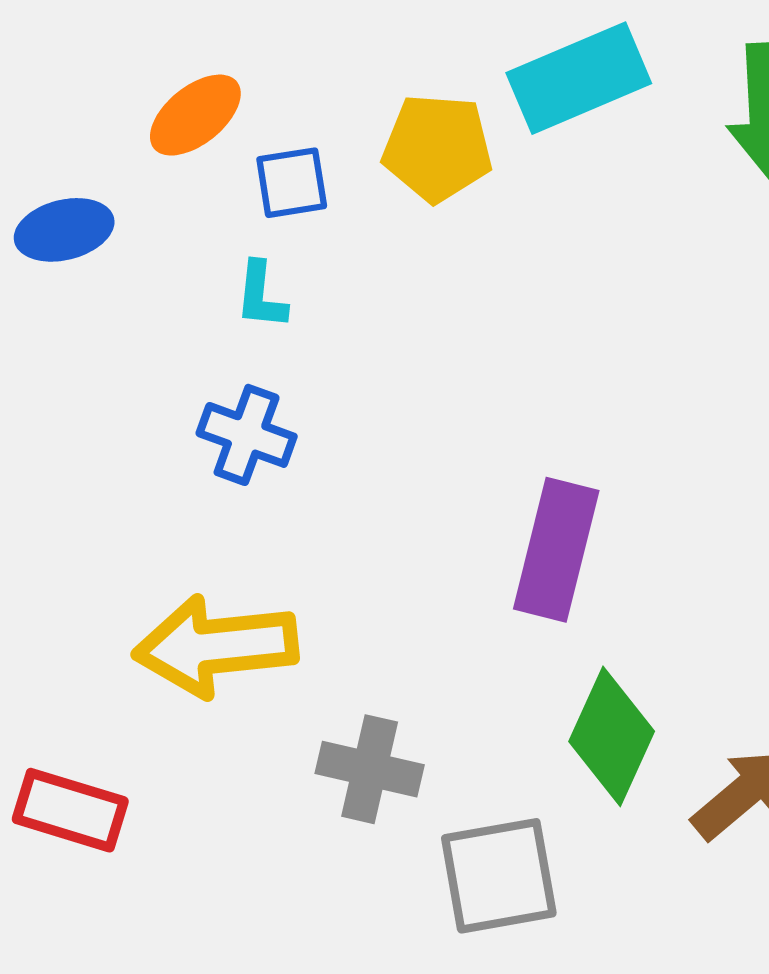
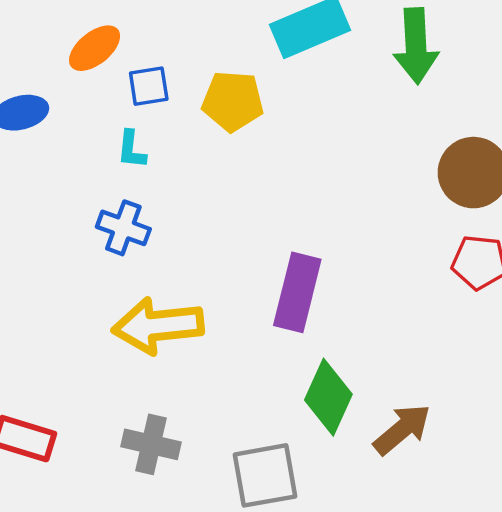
yellow pentagon: (437, 148) -> (233, 101), moved
yellow arrow: (216, 646) -> (158, 326), moved
gray cross: (370, 769) -> (151, 444), moved

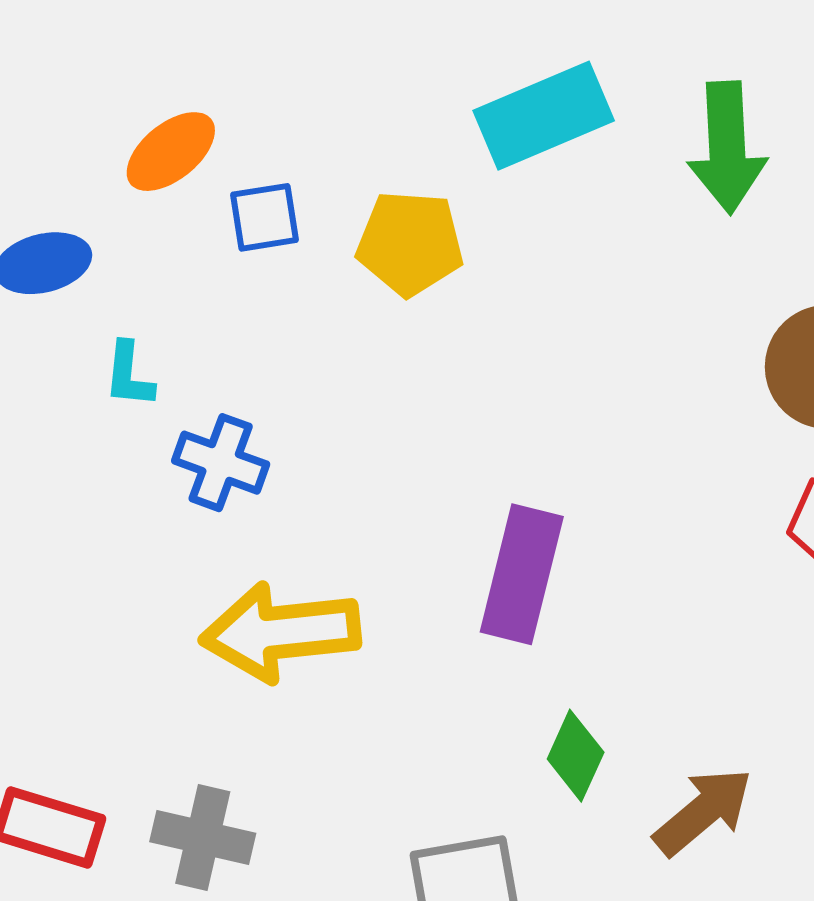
cyan L-shape: (131, 150) -> (129, 375), moved
green diamond: (328, 397) -> (576, 756), size x0.7
gray cross: (151, 444) -> (203, 837), moved

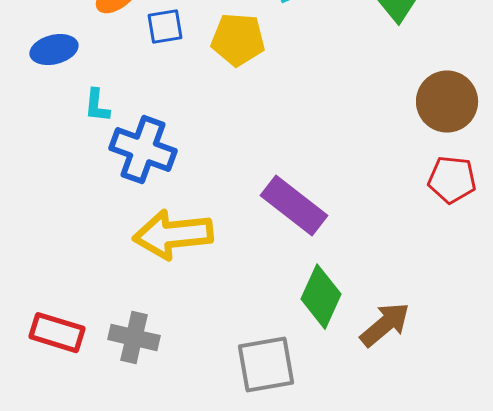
blue cross: (221, 463) -> (143, 150), size x1.4
purple rectangle: (522, 574) -> (294, 206), turned -66
green diamond: (576, 756) -> (321, 297), size x1.4

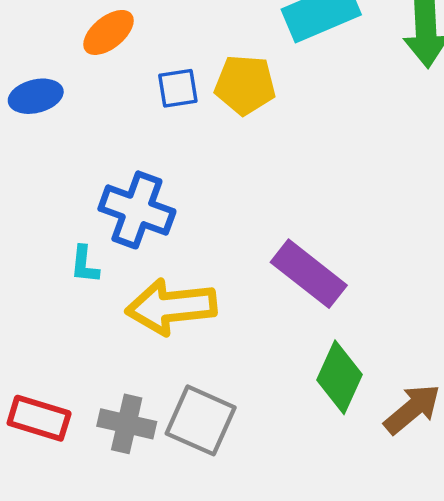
blue square: (165, 27) -> (178, 88), moved
cyan L-shape: (97, 106) -> (85, 265), moved
gray square: (266, 365) -> (201, 420), moved, turned 34

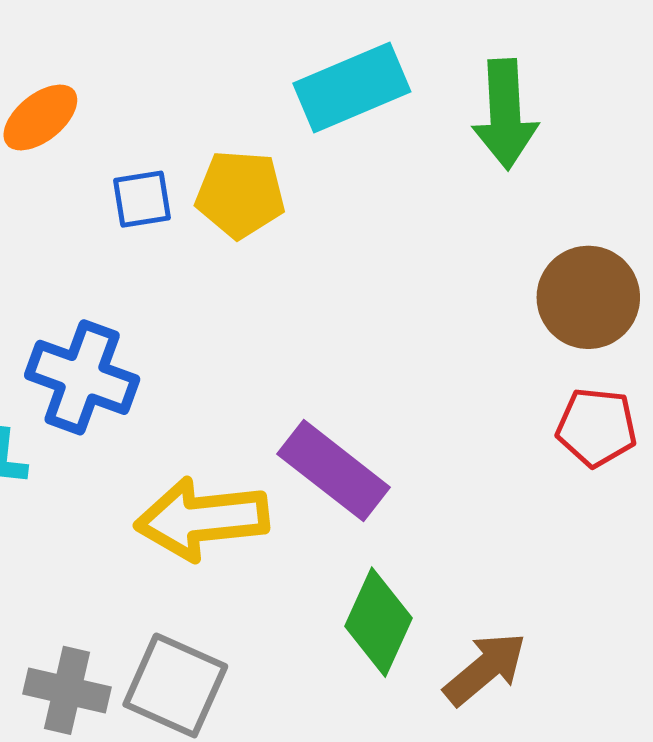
yellow arrow: (171, 307) -> (202, 519), moved

